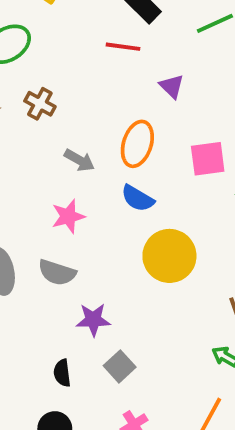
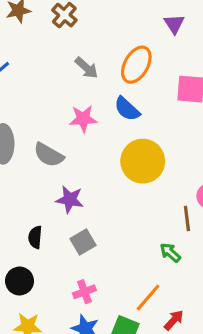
pink star: (68, 216) -> (83, 119), moved

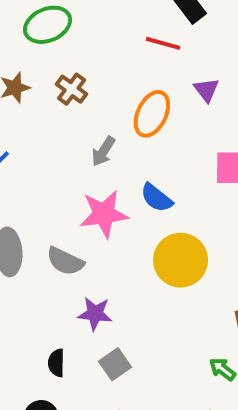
orange ellipse: (136, 65) -> (152, 114), moved
gray arrow: (86, 68) -> (103, 151), turned 85
pink star: (83, 119) -> (104, 214), size x1.4

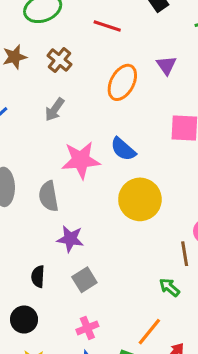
red line: (163, 43) -> (107, 26), moved
gray arrow: (103, 151) -> (55, 110), moved
gray semicircle: (65, 261) -> (49, 196), turned 52

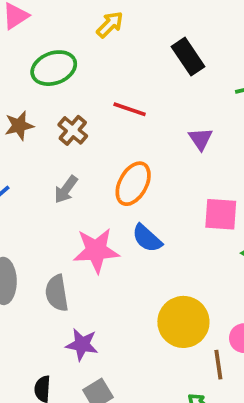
red line: (107, 26) -> (130, 109), moved
orange ellipse: (122, 82) -> (133, 184), moved
yellow circle: (140, 199) -> (183, 322), moved

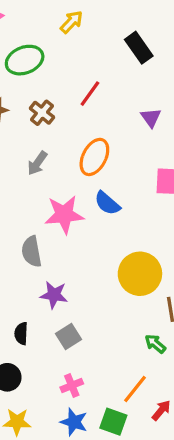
red line: (130, 109) -> (90, 94), turned -72

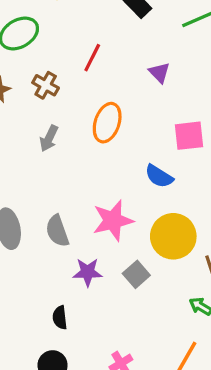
blue semicircle: (107, 203) -> (159, 176), moved
pink star: (64, 215) -> (113, 221), moved
gray square: (69, 336) -> (136, 274), moved

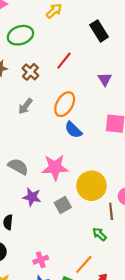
blue semicircle: (159, 176) -> (73, 130), moved
gray semicircle: (57, 231) -> (18, 167), turned 126

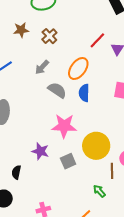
red line: (64, 61) -> (97, 40), moved
blue semicircle: (73, 130) -> (84, 93), turned 42
gray semicircle: (18, 167) -> (57, 90), moved

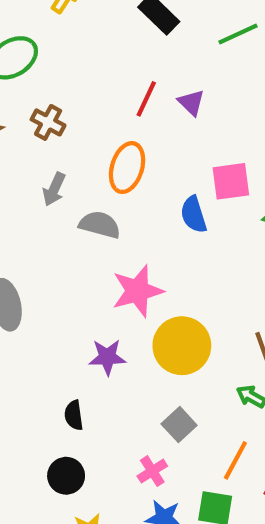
blue semicircle: (84, 93) -> (194, 215), moved
yellow circle: (96, 146) -> (182, 346), moved
gray square: (68, 161) -> (179, 425), moved

